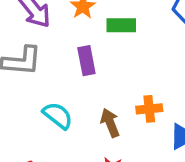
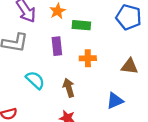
orange cross: (149, 109) -> (88, 58), moved

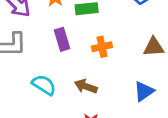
brown arrow: (69, 88) -> (86, 86), turned -42

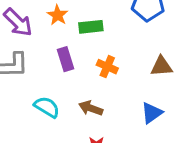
orange cross: (102, 47) -> (107, 67), turned 36

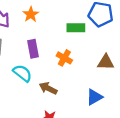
green rectangle: (91, 27) -> (76, 28), moved
cyan semicircle: (47, 107) -> (22, 73), moved

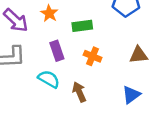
green rectangle: (76, 28) -> (82, 26), moved
brown arrow: (48, 88) -> (79, 92), turned 48

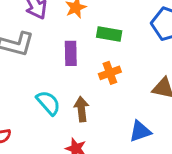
orange cross: (93, 56) -> (110, 73), turned 30
cyan semicircle: (49, 79) -> (48, 103), moved

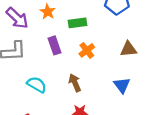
cyan semicircle: (48, 103) -> (37, 85), moved
blue triangle: (140, 131) -> (122, 85), turned -30

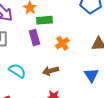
green rectangle: (77, 23) -> (45, 20), moved
brown arrow: (75, 83) -> (51, 71), turned -84

